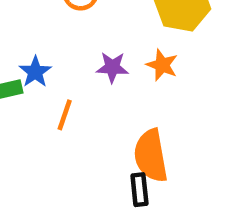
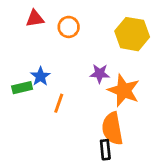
orange star: (162, 65) -> (124, 90), moved, size x1.6
purple star: (112, 67) -> (100, 74), moved

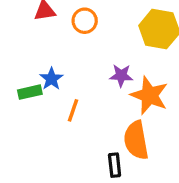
black rectangle: (105, 150) -> (115, 165), moved

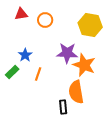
purple star: (121, 75) -> (67, 53), size x1.5
green rectangle: (30, 92) -> (12, 72), moved, turned -32

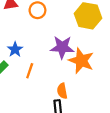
orange semicircle: (76, 92) -> (62, 91), moved, size x0.6

